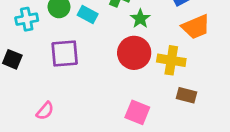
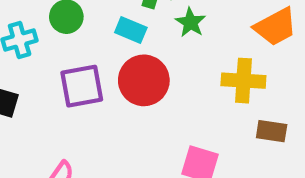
cyan rectangle: (88, 14) -> (131, 30), moved
red circle: (134, 53) -> (144, 80), moved

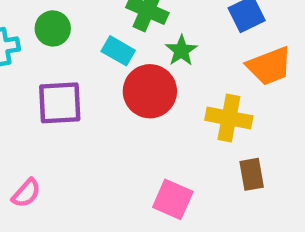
red circle: (144, 80) -> (150, 91), moved
brown rectangle: (272, 131) -> (252, 174), turned 64

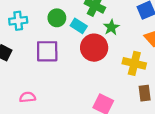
green circle: (53, 28) -> (57, 18), moved
pink semicircle: (26, 193) -> (28, 97), turned -140

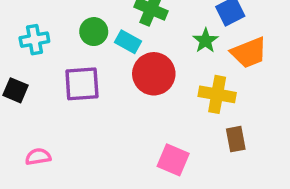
green star: (111, 27) -> (205, 41), moved
pink semicircle: (28, 97) -> (38, 157), moved

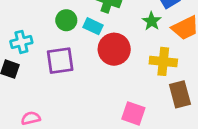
cyan cross: (34, 40) -> (21, 42), moved
brown rectangle: (236, 139) -> (180, 94), size x1.4

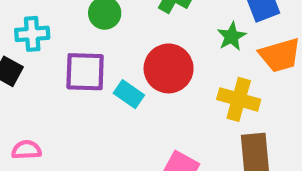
cyan rectangle: (93, 26) -> (129, 94), moved

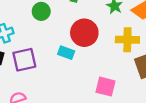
purple square: (85, 72) -> (24, 60), moved

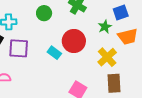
yellow cross: (127, 40) -> (107, 57), turned 30

